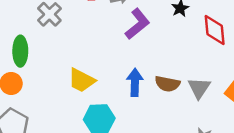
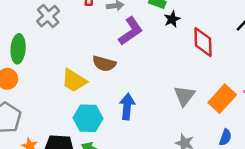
blue arrow: (135, 82) -> (127, 107), moved
brown semicircle: (167, 84) -> (104, 64), moved

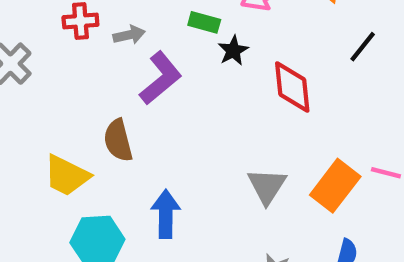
brown semicircle: (104, 64) -> (118, 140), turned 65

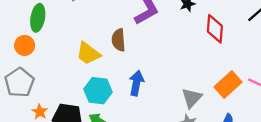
gray triangle: (267, 186) -> (192, 98), moved

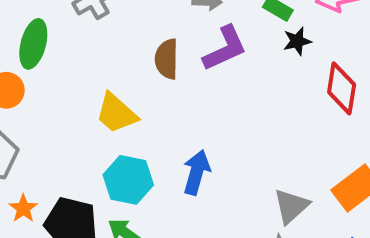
brown semicircle: (119, 40) -> (167, 59), moved

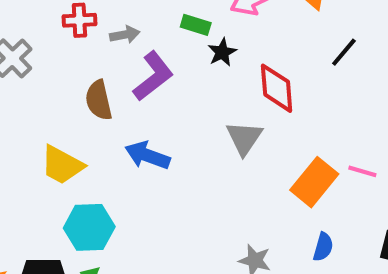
blue arrow: (196, 172) -> (147, 155), moved, turned -72
gray triangle: (291, 206) -> (244, 138), moved

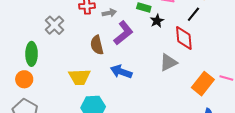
black line: (344, 52) -> (193, 14), moved
gray triangle: (244, 138) -> (168, 63), turned 30
yellow trapezoid: (62, 165) -> (80, 77), turned -30

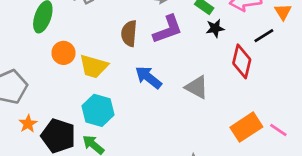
gray triangle: (168, 63) -> (197, 87), moved, turned 36
orange circle: (24, 79) -> (63, 53), moved

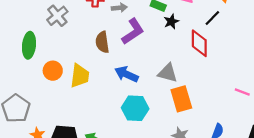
yellow trapezoid: (94, 66) -> (80, 76), turned -85
cyan hexagon: (98, 110) -> (135, 108), moved
orange rectangle: (246, 127) -> (181, 99), moved, turned -60

